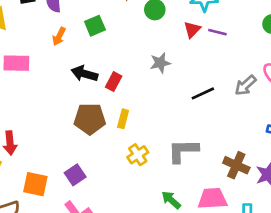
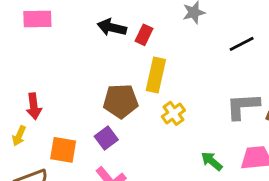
brown pentagon: (90, 119) -> (121, 101), moved
yellow rectangle: (123, 119) -> (156, 75), size x1.6
gray L-shape: (183, 151) -> (243, 106), moved

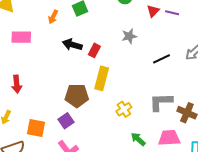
red arrow: (34, 106) -> (17, 84), moved
yellow cross: (173, 113) -> (124, 109), moved

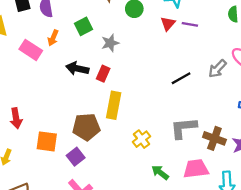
gray star: (129, 36) -> (110, 43), moved
pink rectangle: (21, 37) -> (31, 50), moved, turned 36
orange square: (36, 128) -> (47, 141), moved

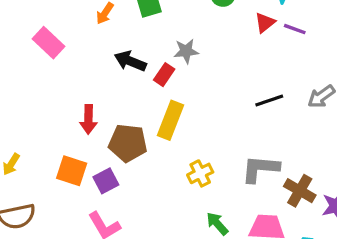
gray star: (110, 43) -> (186, 51), moved
pink rectangle: (31, 50) -> (49, 43), moved
red arrow: (16, 118) -> (88, 119), moved
orange square: (47, 141) -> (72, 171), moved

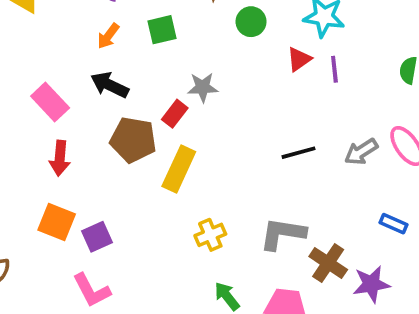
purple line: (295, 29) -> (334, 69), turned 60
pink rectangle: (49, 43) -> (50, 102), moved
black arrow: (130, 61) -> (110, 85), moved
red arrow: (88, 119) -> (60, 158), moved
brown pentagon: (128, 143) -> (133, 140), moved

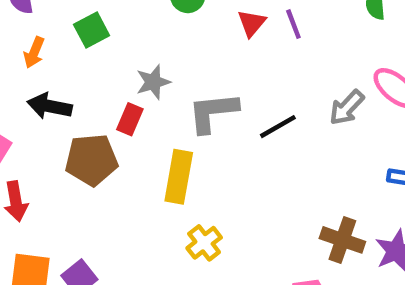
yellow rectangle: (179, 169) -> (179, 177), moved
gray L-shape: (283, 234) -> (213, 112), moved

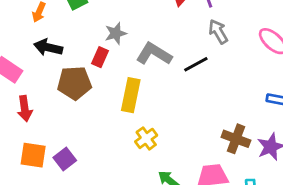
gray arrow: (347, 108) -> (218, 32), moved, turned 105
gray L-shape: (213, 112) -> (154, 54), turned 36

